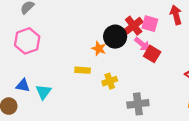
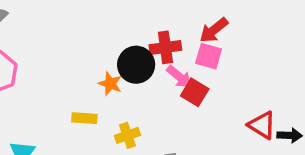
red arrow: (176, 15) -> (214, 30), moved, turned -114
pink square: (150, 24) -> (209, 56), moved
red cross: (134, 26) -> (165, 47), turned 30

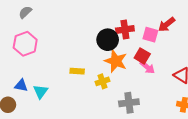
red arrow: (214, 30) -> (167, 24), moved
pink arrow: (179, 77) -> (147, 67), moved
orange star: (110, 84) -> (116, 61), moved, size x1.6

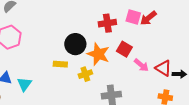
pink square: (150, 35) -> (133, 17), moved
black circle: (108, 40) -> (75, 44), moved
pink arrow: (147, 67) -> (141, 65), moved

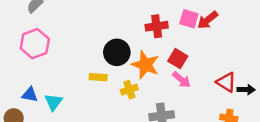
pink arrow: (141, 65) -> (181, 80), moved

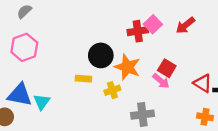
pink square: (189, 19) -> (153, 24), moved, turned 30
red square: (178, 59) -> (167, 68), moved
blue triangle: (30, 95) -> (20, 95), size x1.6

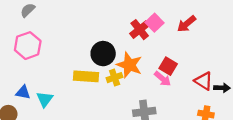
red cross: (138, 31) -> (140, 30), turned -30
yellow rectangle: (83, 79) -> (86, 76), size x1.5
yellow cross: (112, 90) -> (115, 78), moved
blue triangle: (20, 95) -> (23, 92), size x0.6

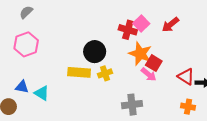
red cross: (140, 30) -> (128, 30), turned -36
orange star: (129, 65) -> (140, 54), moved
cyan triangle: (45, 99) -> (42, 93), turned -35

